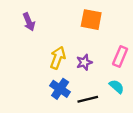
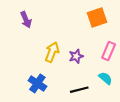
orange square: (91, 20) -> (97, 18), moved, turned -30
blue cross: (60, 89) -> (37, 83), moved

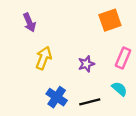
yellow arrow: (52, 52) -> (44, 58), moved
blue cross: (37, 83) -> (57, 97), moved

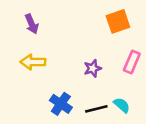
yellow arrow: (44, 58) -> (33, 62), moved, turned -110
cyan semicircle: (119, 89) -> (122, 105), moved

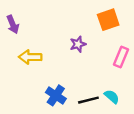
purple arrow: (32, 24) -> (13, 24), moved
purple star: (93, 68) -> (78, 44), moved

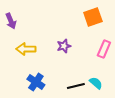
purple star: (78, 44) -> (64, 46), moved
blue cross: (56, 95) -> (36, 82), moved

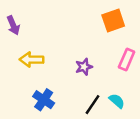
purple star: (64, 46) -> (84, 67), moved
black line: (76, 86) -> (92, 105), turned -42

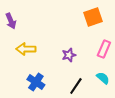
cyan semicircle: (117, 101) -> (103, 78), moved

